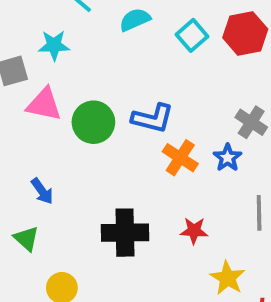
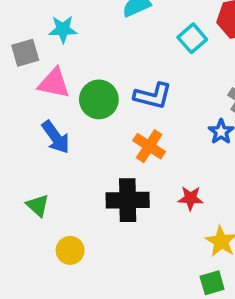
cyan square: (192, 35) -> (192, 38), moved
orange cross: (180, 158) -> (149, 146), moved
blue arrow: (42, 191) -> (56, 137), moved, size x1.4

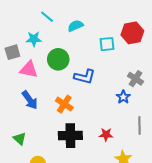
cyan square: (192, 38) -> (107, 44), turned 35
green circle: (99, 99) -> (58, 59), moved
orange cross: (149, 146) -> (64, 104), moved

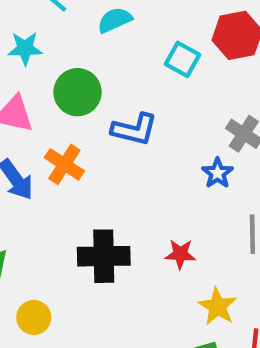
cyan square: (107, 44) -> (182, 59), turned 35
orange cross: (64, 104) -> (64, 164), moved

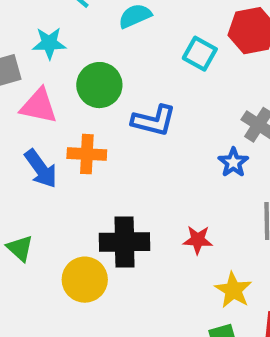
orange cross: (64, 164) -> (87, 154), turned -30
yellow circle: (34, 317) -> (85, 280), moved, size x1.4

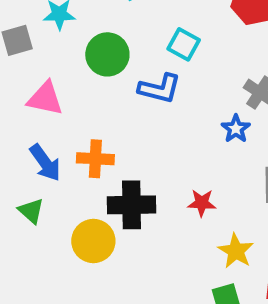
cyan square: (200, 54) -> (184, 44), moved
pink triangle: (39, 106) -> (45, 99), moved
orange cross: (87, 154) -> (95, 159), moved
blue arrow: (41, 169) -> (45, 163), moved

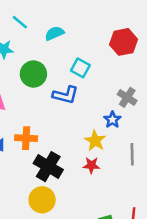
black cross: (131, 205) -> (48, 167), turned 32
yellow circle: (93, 241) -> (42, 200), moved
yellow star: (236, 251) -> (95, 141), moved

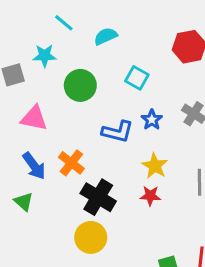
blue L-shape: (66, 95) -> (118, 132), moved
blue star: (112, 120) -> (152, 120), moved
orange cross: (26, 138) -> (71, 163), turned 35

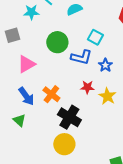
cyan star: (45, 56) -> (31, 12), moved
pink triangle: (34, 118) -> (26, 64), turned -42
blue L-shape: (118, 132) -> (81, 57), moved
red star: (150, 196) -> (87, 87), moved

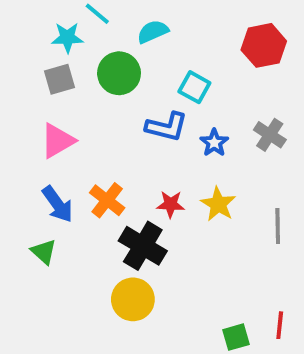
gray square: (12, 35) -> (60, 79), moved
green circle: (57, 42) -> (119, 73), moved
red star: (87, 87) -> (171, 204), moved

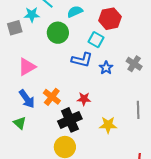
red hexagon: (264, 45) -> (110, 19), moved
gray square: (60, 79) -> (15, 28), moved
yellow star: (218, 204) -> (108, 125), moved, turned -30
black cross: (143, 246) -> (70, 120), turned 35

